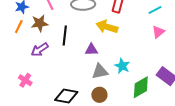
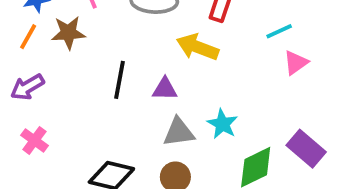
cyan line: (155, 10) -> (279, 31), moved
black line: (65, 35) -> (119, 80), moved
purple arrow: (40, 50) -> (27, 87), moved

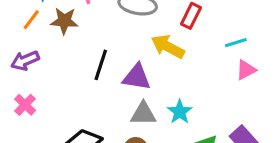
purple triangle: (165, 89) -> (137, 77), size x1.4

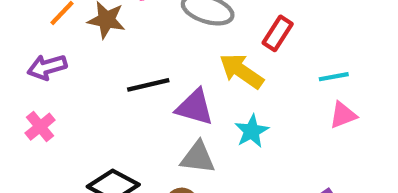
black line: (101, 65) -> (148, 85), turned 52
cyan star: (180, 112) -> (252, 131), moved

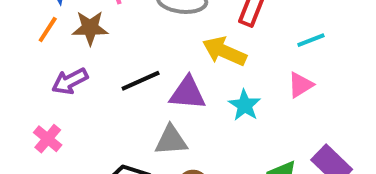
purple arrow: (47, 67) -> (70, 81), moved
pink triangle: (343, 115) -> (300, 85), moved
gray triangle: (198, 157) -> (171, 140), moved

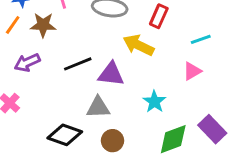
cyan star: (245, 105) -> (154, 102), moved

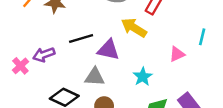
cyan line: (201, 39) -> (202, 37), moved, turned -63
purple arrow: (27, 63) -> (44, 55), moved

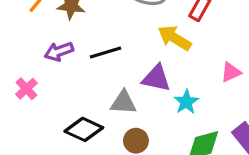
purple triangle: (108, 50) -> (156, 78), moved
purple arrow: (44, 55) -> (59, 51), moved

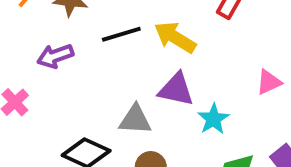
yellow arrow: (174, 38) -> (175, 37), moved
black line: (105, 53) -> (121, 34), moved

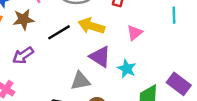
pink triangle: (269, 82) -> (135, 33), moved
purple triangle: (176, 89) -> (100, 57), turned 35

